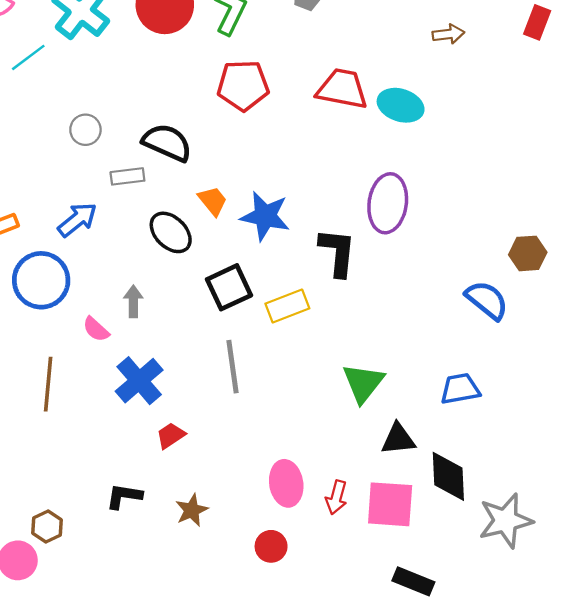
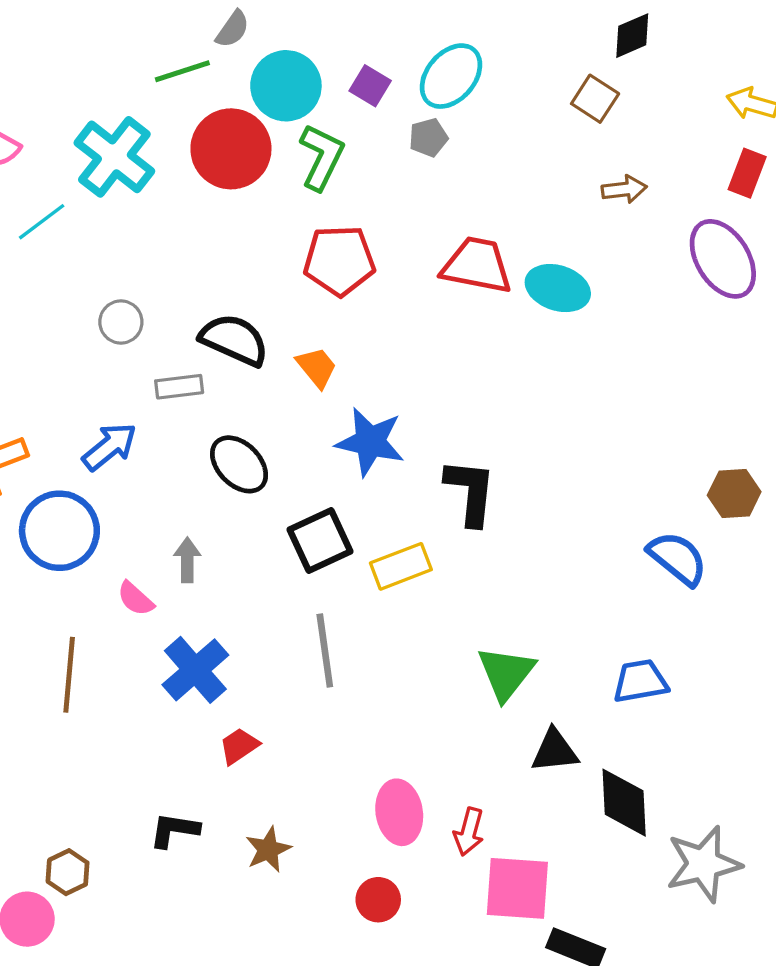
orange trapezoid: (213, 201) -> (317, 367), moved
purple ellipse: (388, 203) -> (723, 259), moved, turned -40
pink square: (390, 504) -> (517, 888), moved

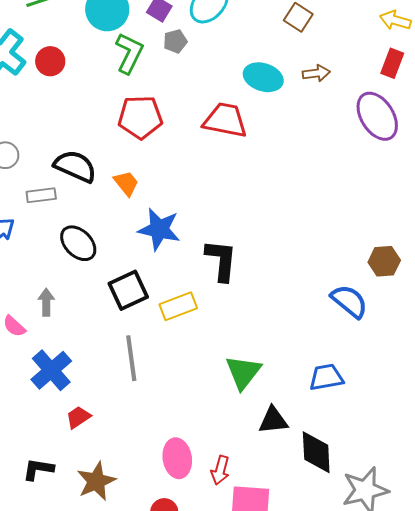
gray pentagon: (428, 138) -> (175, 41), moved
red circle: (231, 149) -> (50, 61), moved, size x0.6
cyan ellipse: (558, 288) -> (263, 77), moved
brown star: (268, 849) -> (96, 481), size x1.4

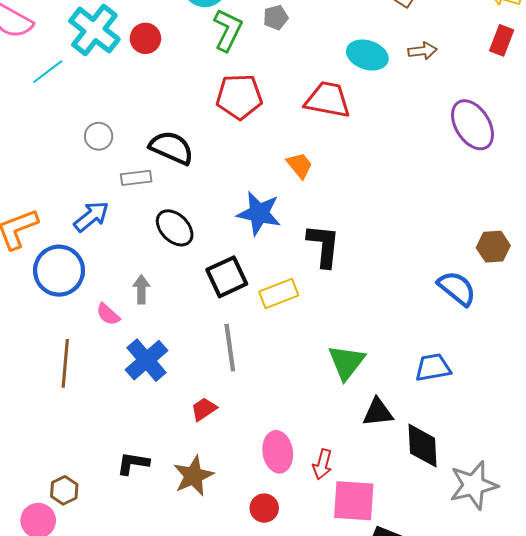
purple ellipse: (377, 116) -> (472, 125), moved
orange trapezoid: (126, 183) -> (300, 165), moved
red trapezoid: (78, 417) -> (204, 409), moved

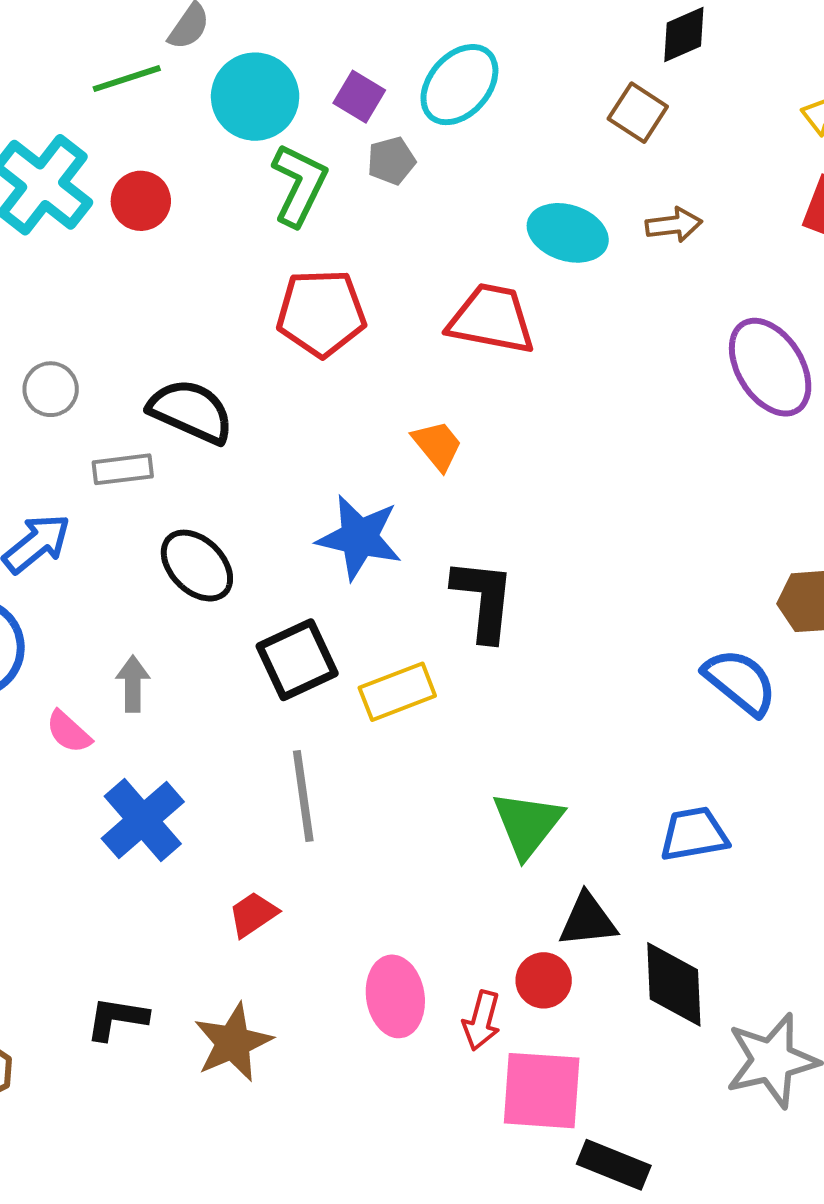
red circle: (264, 508) -> (544, 980), moved

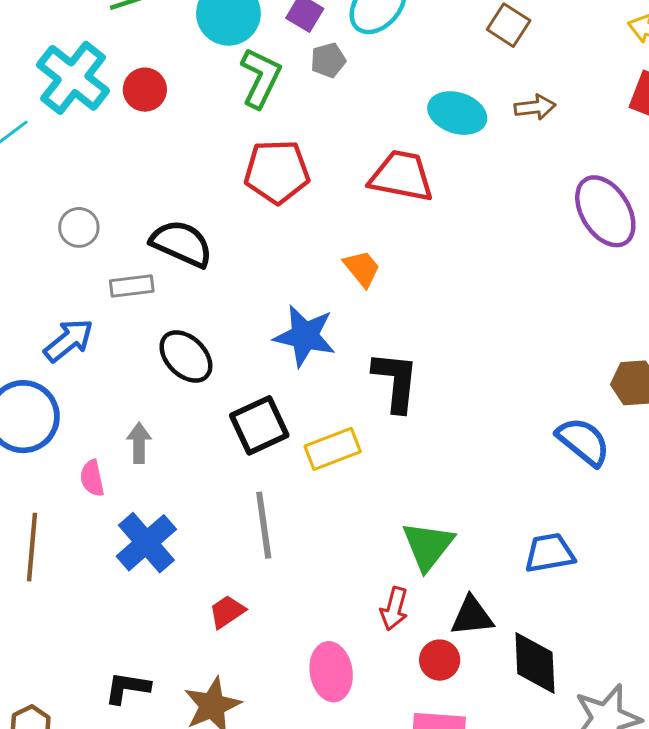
pink semicircle: (69, 732) -> (92, 478), turned 36
red arrow: (482, 1020) -> (394, 609), moved

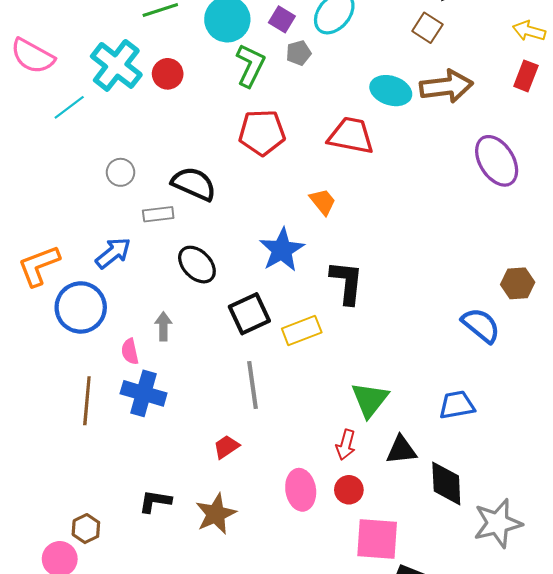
brown arrow: (535, 107) -> (446, 86), size x1.8
blue star: (305, 336) -> (282, 250), turned 30
blue cross: (146, 543) -> (144, 393), moved, turned -33
red circle: (440, 660) -> (349, 490), moved

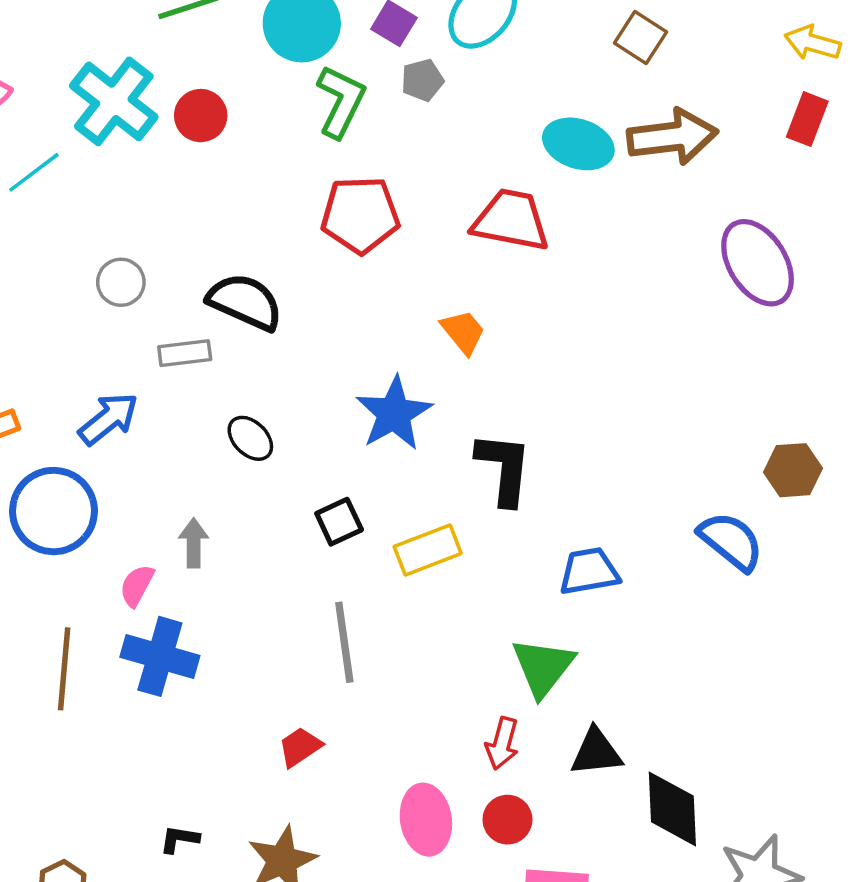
black ellipse: (197, 265) -> (250, 438), size x0.7
black square: (249, 314) -> (339, 522), size x0.7
pink semicircle: (130, 351) -> (137, 585), turned 40
blue trapezoid: (457, 405) -> (589, 571), moved
black L-shape: (155, 501) -> (179, 839), size x0.7

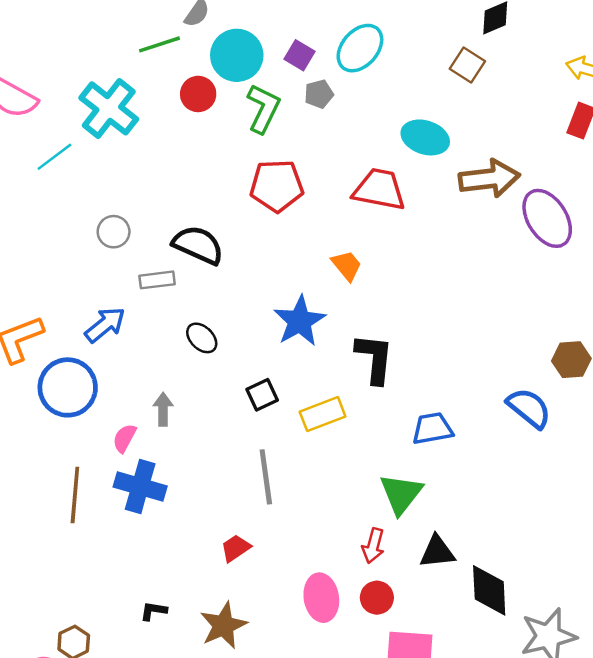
red circle: (201, 116) -> (198, 94), moved
brown arrow: (672, 137) -> (489, 179), moved

